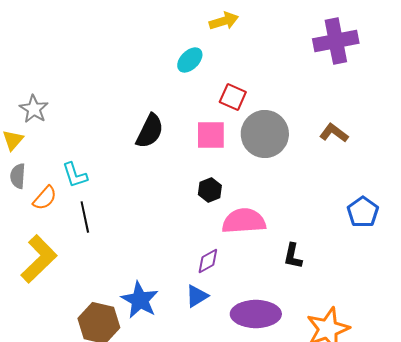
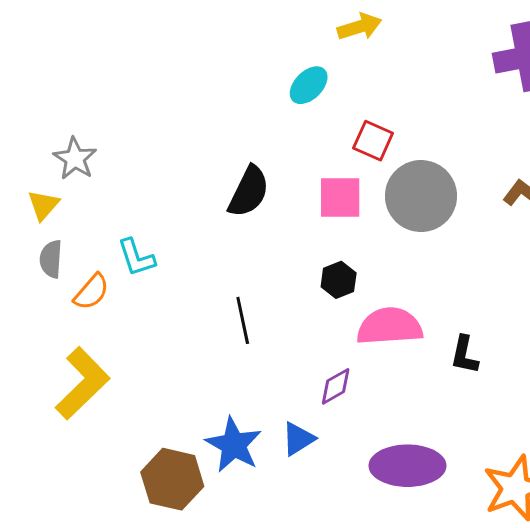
black line: (85, 217) -> (243, 320), moved
black L-shape: (293, 256) -> (464, 355), moved
blue triangle: (197, 296) -> (298, 439), moved

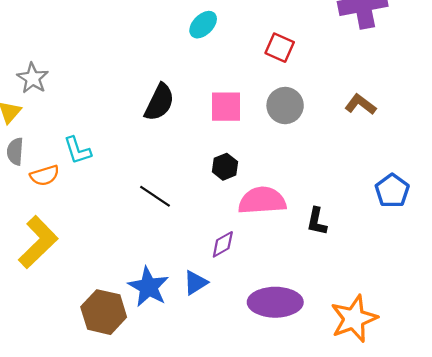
red square: (373, 141) -> (280, 48), moved
gray circle: (421, 196) -> (285, 106), size x0.7
orange semicircle: (91, 292) -> (45, 175), turned 32
black line: (243, 320) -> (155, 196), turned -44

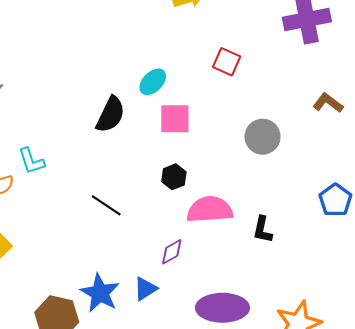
cyan ellipse: (203, 25) -> (153, 82), moved
brown L-shape: (360, 104) -> (328, 103), moved
gray circle: (285, 106) -> (263, 137), moved

